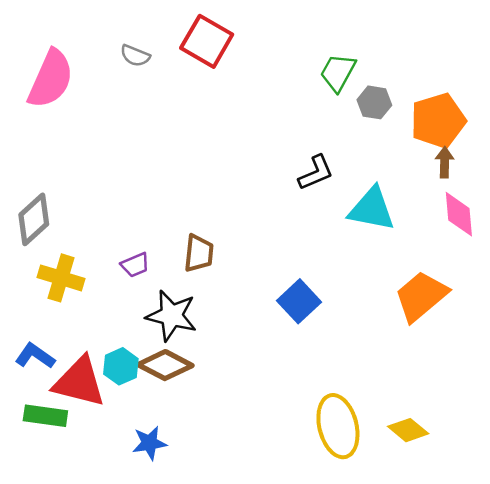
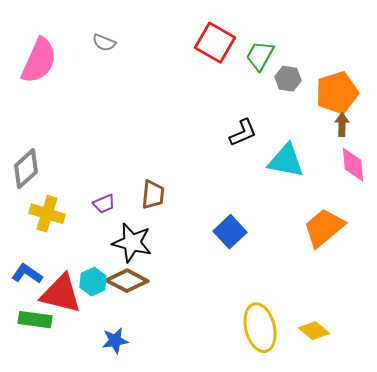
red square: (207, 41) -> (215, 43), moved

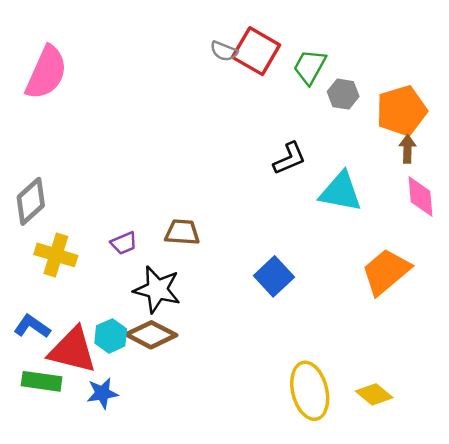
gray semicircle: (104, 43) -> (224, 51), moved
brown trapezoid: (153, 195) -> (182, 232), turned -92
blue star: (115, 341) -> (102, 393), moved

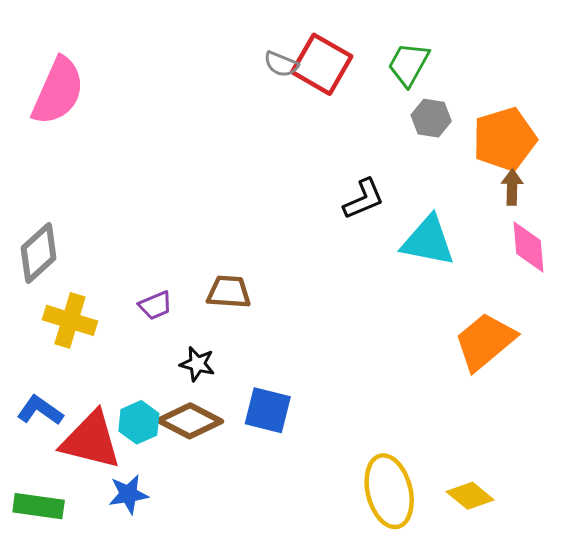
green trapezoid: (310, 67) -> (409, 64), moved
blue square: (274, 276) -> (268, 410), moved, turned -33
black star: (157, 290) -> (197, 364), size x0.6
green rectangle: (42, 381) -> (39, 506), moved

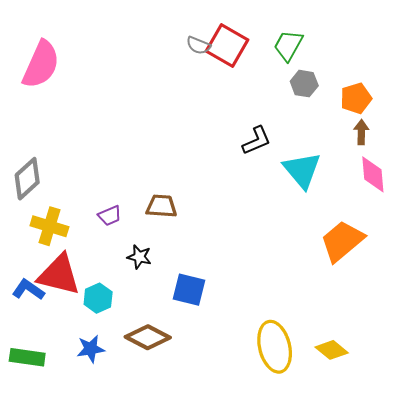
orange pentagon: (505, 139) -> (356, 98), size x0.7
cyan triangle: (428, 241) -> (302, 170), turned 39
brown diamond: (190, 421) -> (148, 337), moved
red triangle: (91, 440) -> (59, 275), moved

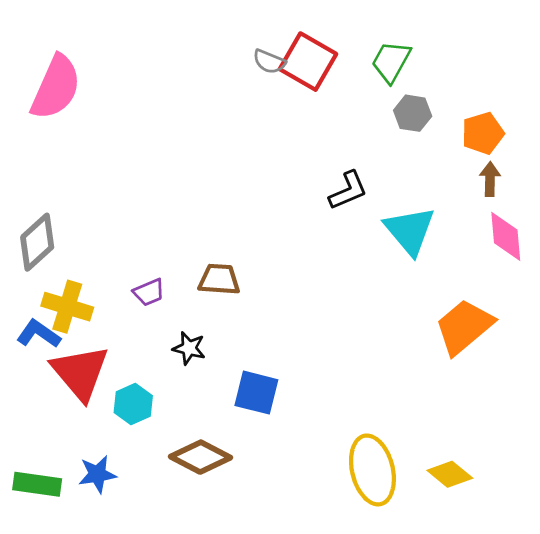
red triangle: (59, 275) -> (80, 373), turned 36
blue L-shape: (28, 290) -> (39, 334), moved
blue star: (91, 349) -> (97, 474), moved

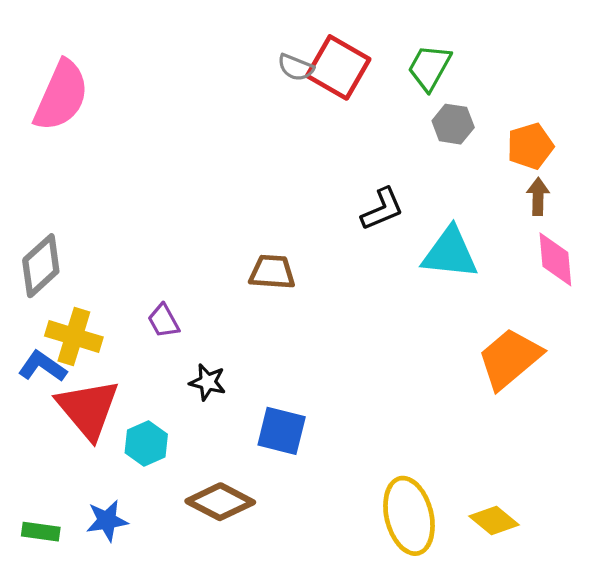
cyan triangle: (410, 231) -> (450, 253), turned -44
brown trapezoid: (219, 279) -> (272, 272), moved
purple trapezoid: (149, 292) -> (164, 321), turned 84
green rectangle: (37, 484) -> (41, 532), size x0.7

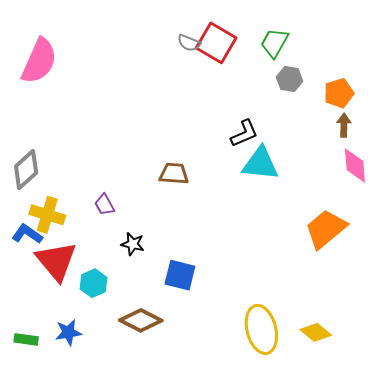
cyan triangle: (450, 253) -> (260, 164), moved

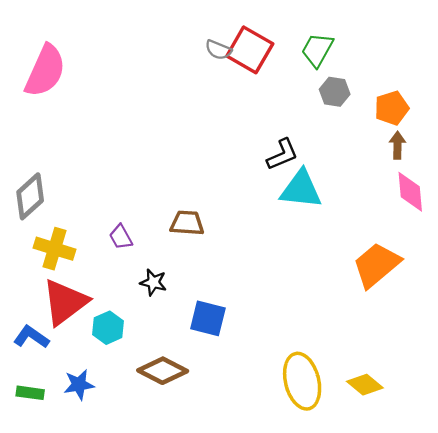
brown trapezoid: (174, 174) -> (187, 223), moved
blue L-shape: (27, 234) -> (31, 337), moved
red triangle: (56, 261) -> (65, 302), turned 33

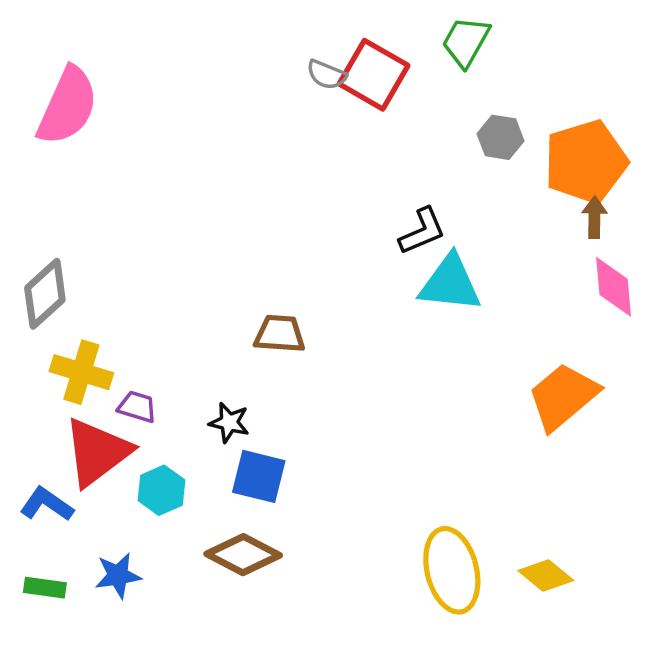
green trapezoid: (317, 50) -> (466, 42), moved
orange pentagon: (392, 108) -> (586, 162), size x1.6
purple trapezoid: (121, 237) -> (137, 407), moved, turned 136
blue square: (208, 318) -> (259, 476), moved

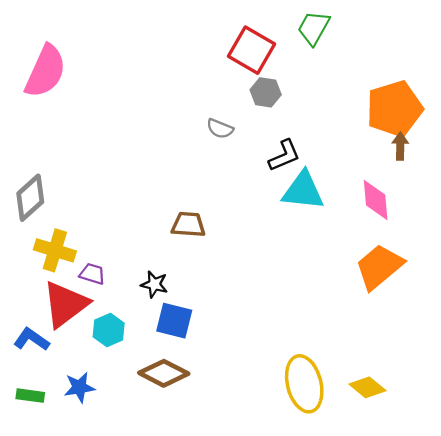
gray semicircle: (327, 75) -> (220, 129), moved
gray hexagon: (501, 137) -> (266, 92), moved
pink diamond: (614, 287) -> (376, 200), moved

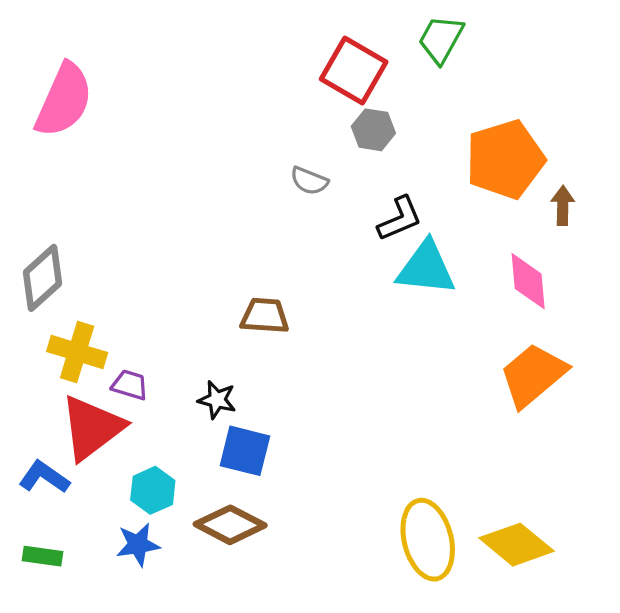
orange pentagon: (394, 109) -> (505, 159), moved
cyan hexagon: (109, 330) -> (153, 490), moved
blue star: (79, 387) -> (138, 545), moved
yellow diamond: (367, 387) -> (517, 545), size x1.4

